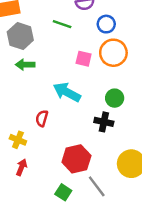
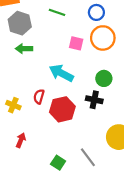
yellow cross: (18, 140) -> (13, 105), moved
red hexagon: (76, 159) -> (62, 109), moved

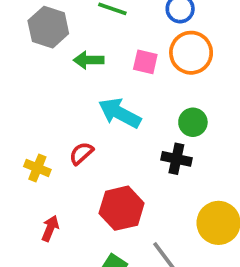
green arrow: (24, 49) -> (89, 60), moved
red semicircle: (39, 97) -> (81, 153), turned 32
red hexagon: (62, 109) -> (122, 208), moved

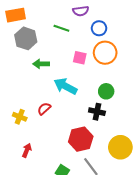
green arrow: (89, 60) -> (41, 64), moved
red hexagon: (122, 208) -> (81, 139), moved

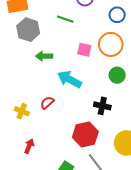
blue circle: (99, 28) -> (117, 15), moved
green circle: (106, 91) -> (117, 75), moved

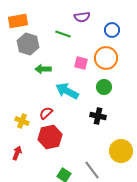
green circle: (117, 75) -> (104, 87), moved
red hexagon: (85, 134) -> (50, 137), moved
red arrow: (29, 146) -> (17, 153), moved

